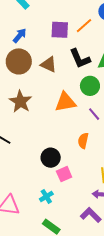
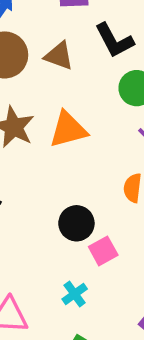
orange triangle: (65, 102) -> (68, 130), moved

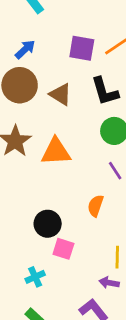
pink square: (103, 251) -> (63, 249), turned 35

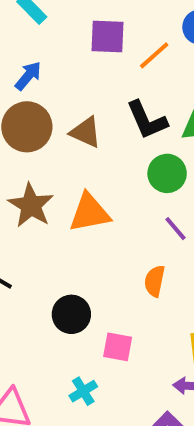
purple square: (82, 48) -> (108, 37), moved
black circle: (48, 224) -> (71, 314), moved

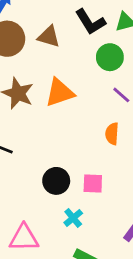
black circle: (71, 314) -> (56, 181), moved

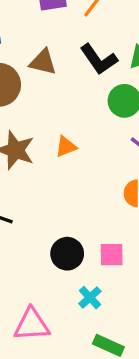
brown triangle: (49, 37) -> (43, 62), moved
orange triangle: (60, 93) -> (66, 147), size x0.6

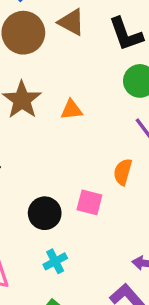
pink square: (112, 255) -> (89, 202), moved

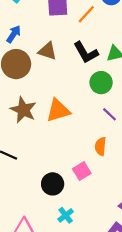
orange triangle: (71, 110) -> (58, 110), size x1.6
pink square: (89, 202) -> (82, 171), turned -36

